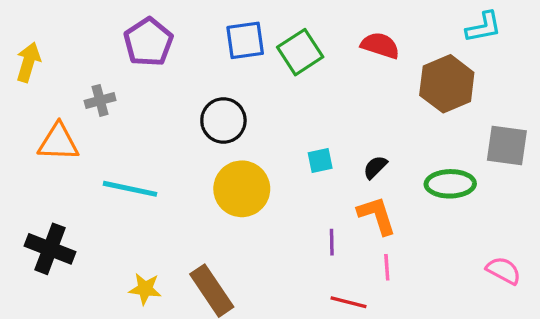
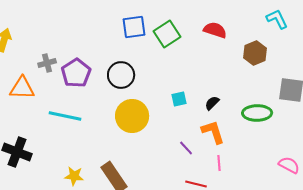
cyan L-shape: (484, 27) -> (277, 19), turned -105
purple pentagon: (148, 42) -> (76, 73), moved
brown hexagon: (447, 84) -> (255, 53), size x0.7
purple line: (332, 242) -> (186, 148), turned -42

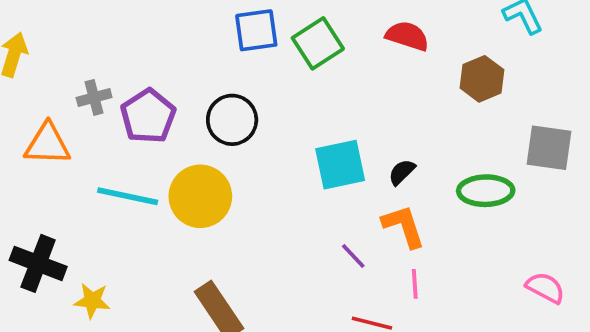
cyan square: (179, 99) -> (340, 165), size x1.8
yellow circle: (132, 116) -> (200, 196), moved
yellow star: (74, 176) -> (92, 301), moved

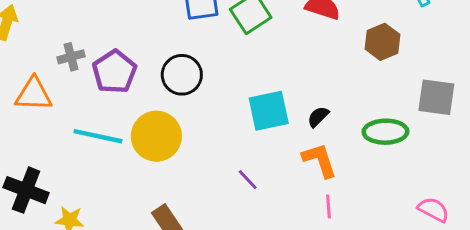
purple line: (353, 256) -> (248, 180), moved

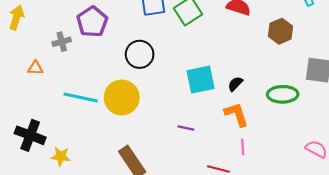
purple pentagon: (114, 72) -> (92, 22), moved
orange triangle: (34, 94) -> (35, 68), size x0.6
purple line: (248, 180) -> (186, 128), turned -35

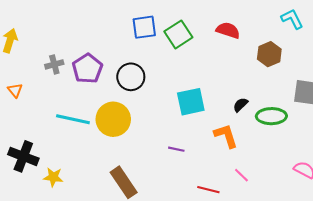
purple pentagon: (92, 22) -> (87, 69), moved
orange triangle: (35, 68) -> (15, 90), moved, turned 49
black semicircle: (235, 84) -> (240, 105), moved
pink line: (243, 147) -> (241, 175), moved, turned -42

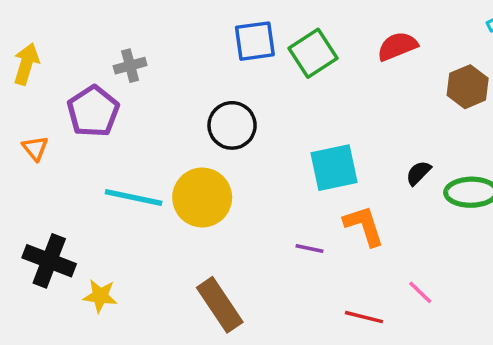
red semicircle: (228, 30) -> (397, 46), turned -40
gray cross: (54, 64) -> (130, 66), moved
purple pentagon: (87, 69) -> (93, 111), moved
orange L-shape: (226, 136) -> (364, 226), moved

